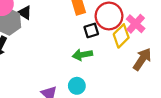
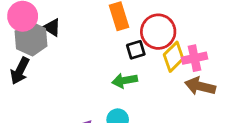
pink cross: (136, 24) -> (195, 58), moved, turned 36
brown arrow: (142, 59) -> (200, 86), turned -110

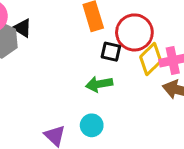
black square: (136, 50) -> (111, 52), turned 30

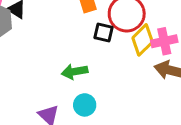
green arrow: (99, 84) -> (75, 72), moved

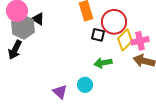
green arrow: (75, 72) -> (103, 63), moved

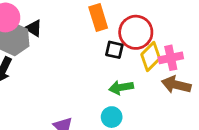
cyan circle: (85, 85) -> (112, 117), moved

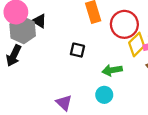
black square: (114, 50) -> (77, 50), moved

